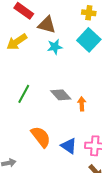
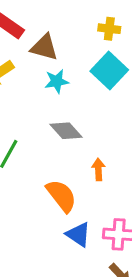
gray diamond: (61, 95) -> (66, 131), moved
orange semicircle: (41, 137) -> (61, 196), moved

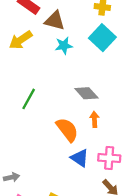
gray diamond: (66, 131) -> (86, 93), moved
orange arrow: (98, 169) -> (94, 119), moved

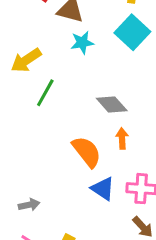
yellow arrow: (21, 40) -> (26, 60), moved
green line: (29, 99) -> (45, 93), moved
gray arrow: (12, 177) -> (29, 205), moved

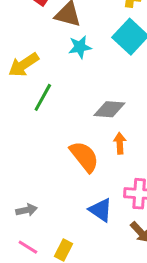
gray diamond: (112, 105) -> (109, 109), turned -44
blue triangle: (103, 189) -> (101, 210), moved

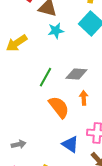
green line: (43, 97) -> (45, 77), moved

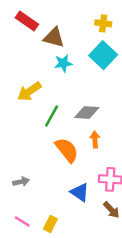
yellow arrow: (17, 43) -> (29, 91), moved
gray arrow: (19, 144) -> (21, 182), moved

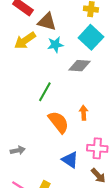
yellow arrow: (29, 91) -> (25, 40), moved
gray diamond: (87, 112) -> (79, 66), moved

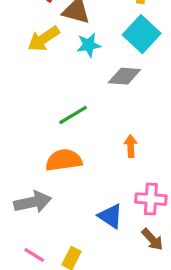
green line: (45, 92) -> (73, 115), turned 30
orange semicircle: (59, 122) -> (64, 160), moved, turned -60
gray arrow: (18, 150) -> (33, 202), size x1.6

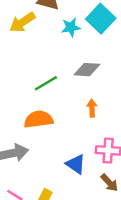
cyan star: (89, 45) -> (71, 27), moved
gray diamond: (124, 76) -> (87, 70), moved

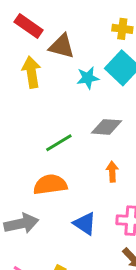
yellow arrow: (22, 22) -> (31, 72), turned 115
blue triangle: (76, 164) -> (85, 224), moved

